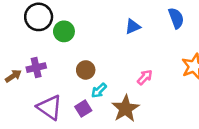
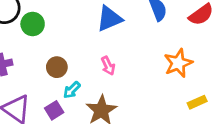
blue triangle: (133, 27) -> (109, 19), size x1.5
pink arrow: (145, 77) -> (108, 66), moved, turned 112

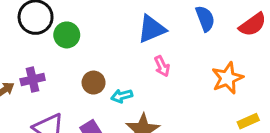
pink arrow: (108, 66) -> (162, 66), moved
cyan arrow: (72, 90) -> (122, 96), moved, turned 30

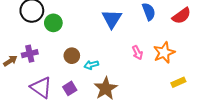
blue triangle: (152, 29) -> (112, 19), turned -35
pink arrow: (162, 66) -> (137, 53), moved

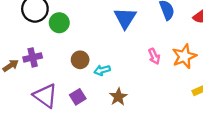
brown star: (106, 88) -> (118, 97), size x0.7

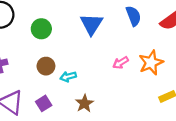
green circle: (59, 23) -> (41, 29), moved
pink arrow: (154, 56) -> (121, 63), turned 84

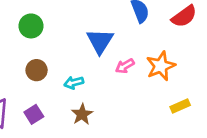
blue triangle: (91, 24) -> (100, 41), moved
cyan arrow: (68, 77) -> (74, 83), moved

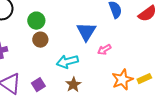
orange star: (161, 66) -> (122, 80), moved
brown circle: (37, 70) -> (40, 40), moved
cyan arrow: (74, 83) -> (67, 62), size x1.5

